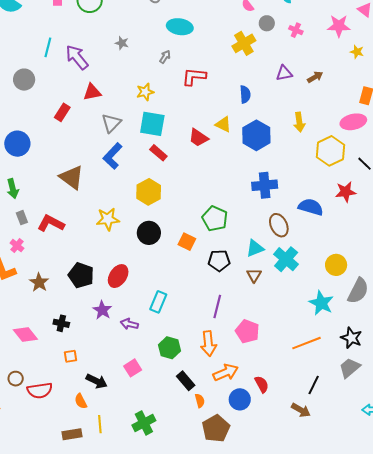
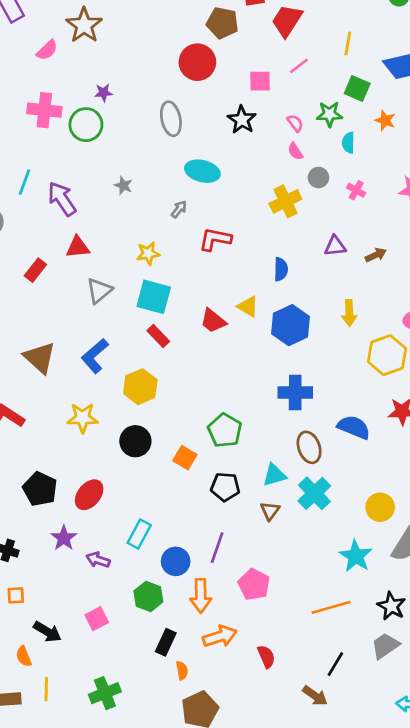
blue L-shape: (112, 156) -> (95, 356), moved
black rectangle: (186, 381) -> (166, 642), turned 60
blue circle: (240, 399) -> (176, 561), moved

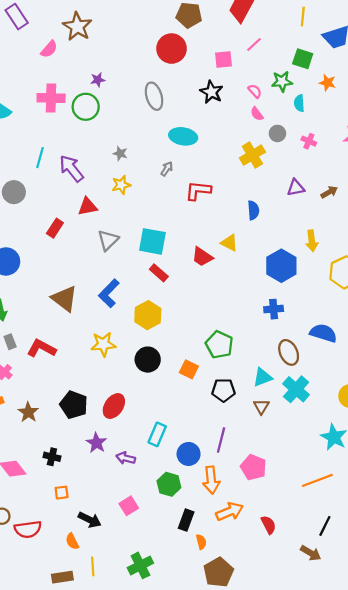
yellow line: (348, 43) -> (303, 16), moved
yellow star: (148, 253) -> (121, 185), moved
blue hexagon: (291, 325) -> (281, 266), moved
blue cross: (295, 392) -> (274, 309), size x0.7

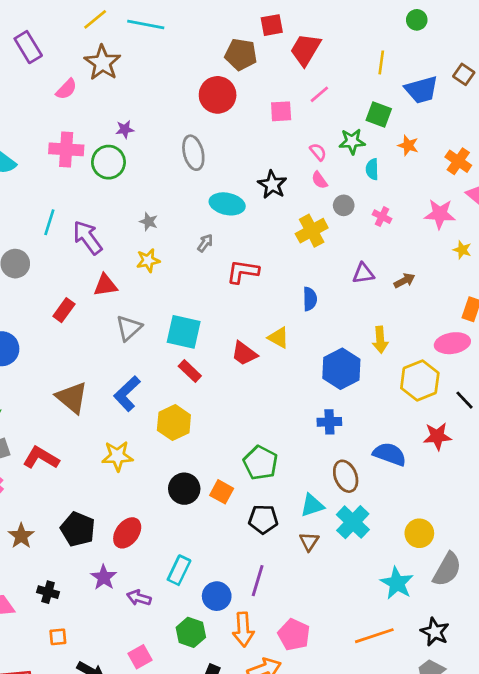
black star: (211, 92) -> (272, 185), moved
black circle: (148, 360) -> (184, 489), moved
pink pentagon: (254, 467) -> (294, 635), moved

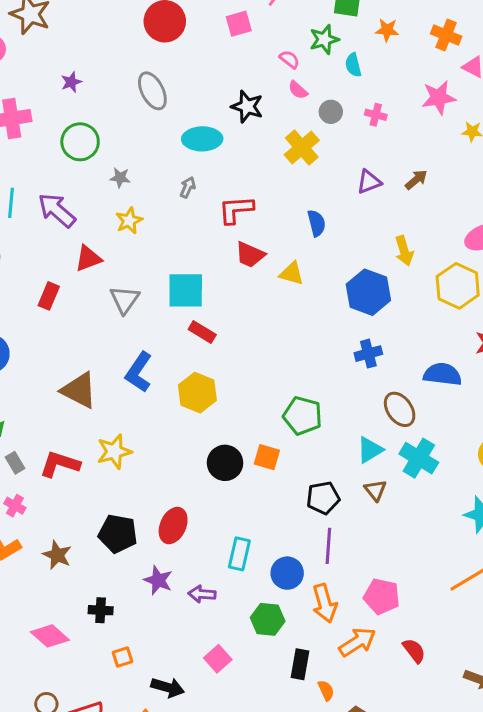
green circle: (108, 162) -> (80, 142), moved
red trapezoid: (244, 353) -> (250, 255), moved
yellow star: (117, 456) -> (114, 452), moved
black pentagon: (263, 519) -> (323, 498), moved

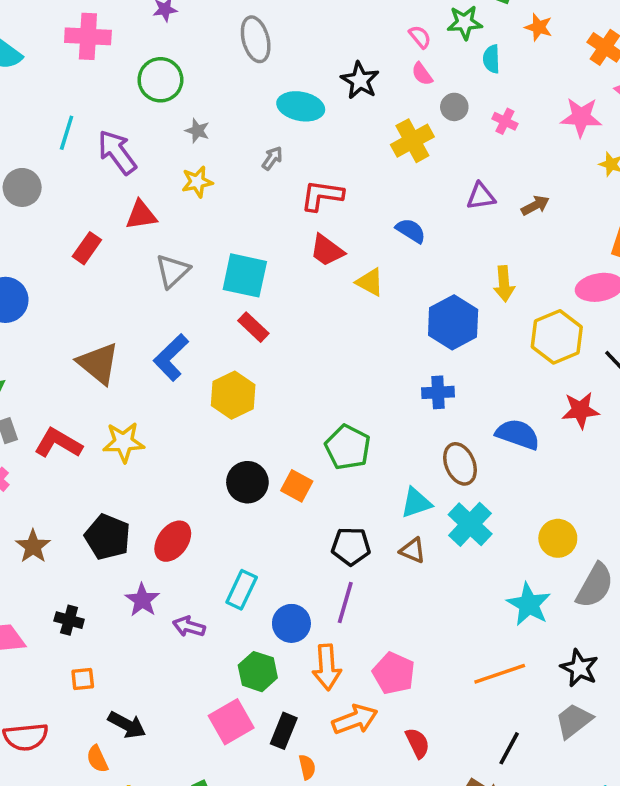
blue semicircle: (316, 223) -> (411, 231), turned -56
brown triangle: (375, 490) -> (413, 550), turned -40
pink square: (218, 659) -> (231, 722), moved, size x1.4

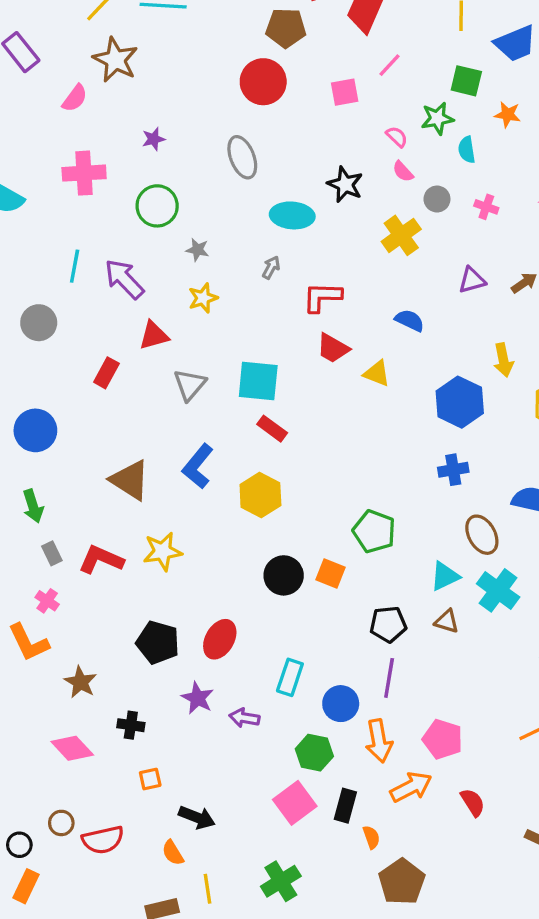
brown star: (33, 546) -> (80, 682), moved

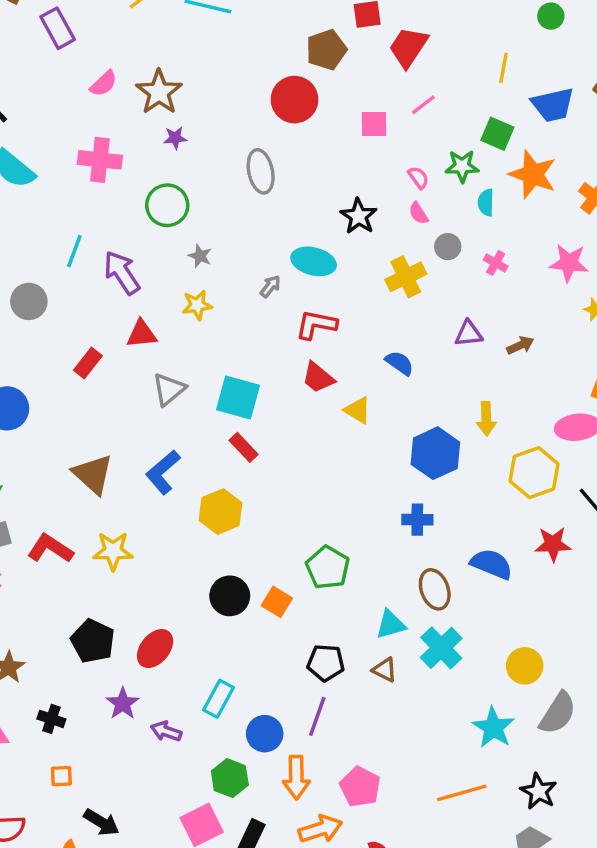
brown pentagon: (286, 28) -> (326, 50), turned -30
brown star: (115, 60) -> (159, 92), moved
orange star: (508, 115) -> (533, 174), size x1.8
cyan ellipse: (292, 215) -> (314, 261), moved

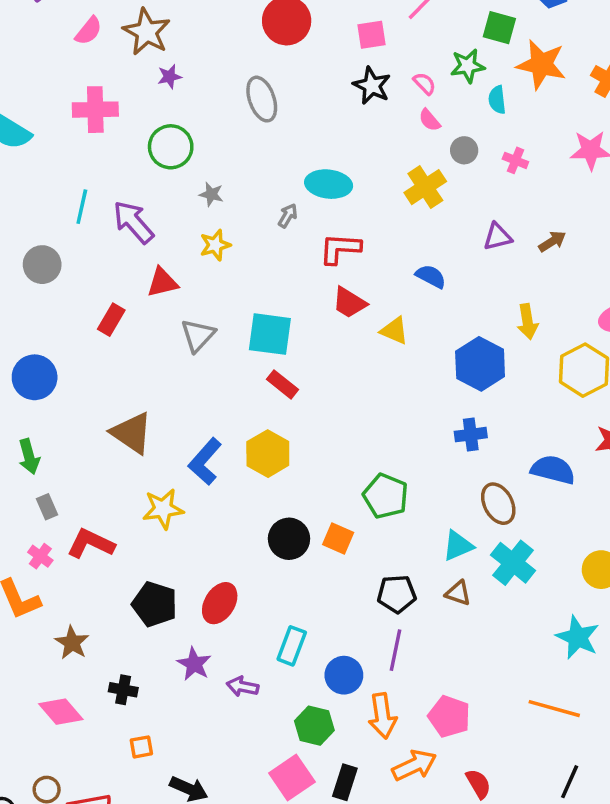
black star: (359, 216) -> (372, 86), moved
blue L-shape: (163, 472) -> (205, 461), moved
red L-shape: (50, 549) -> (91, 544), moved
orange line: (462, 793) -> (554, 709), turned 39

